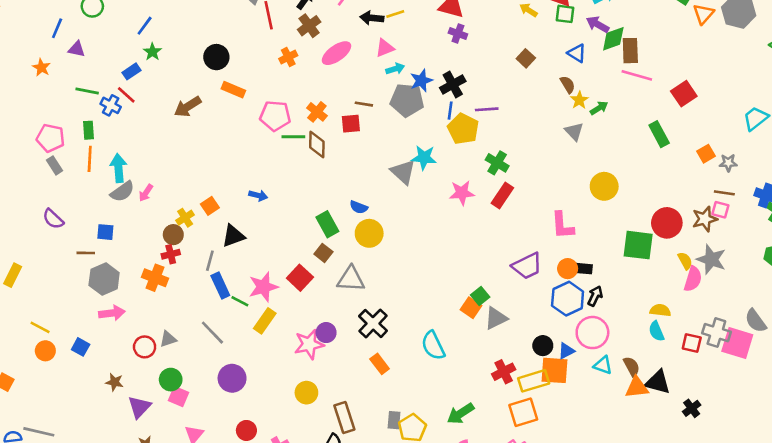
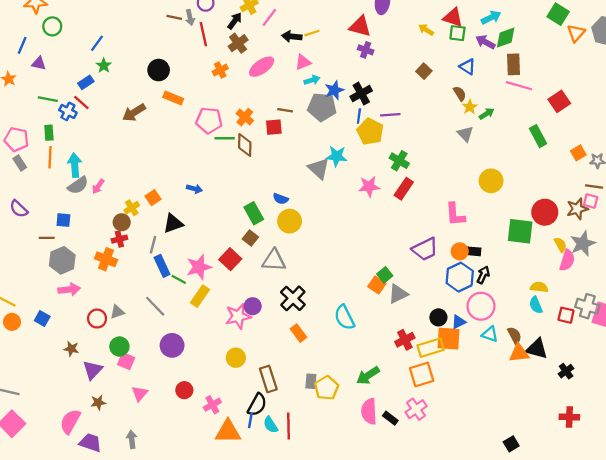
green diamond: (613, 39) -> (506, 38), moved
gray star: (711, 259) -> (583, 244), turned 30

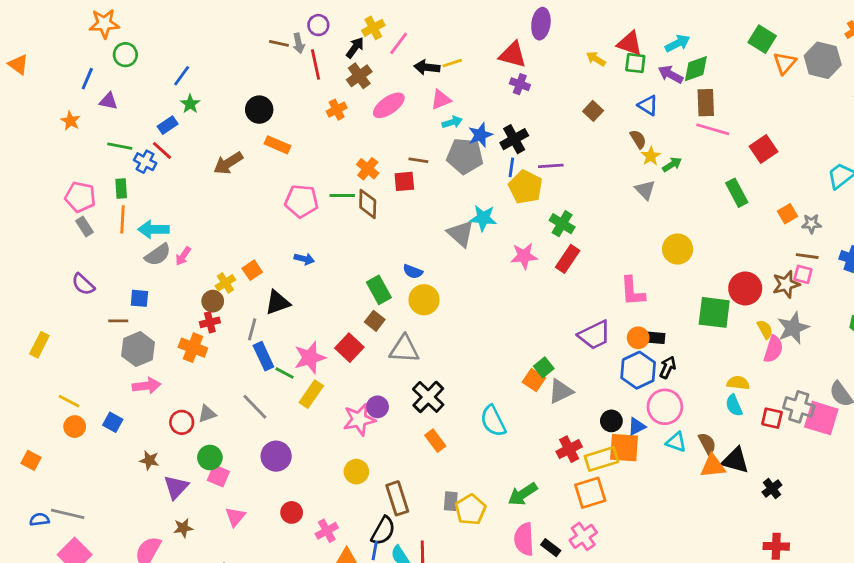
pink pentagon: (209, 120) -> (301, 201), moved
cyan arrow: (75, 165) -> (154, 229), turned -85

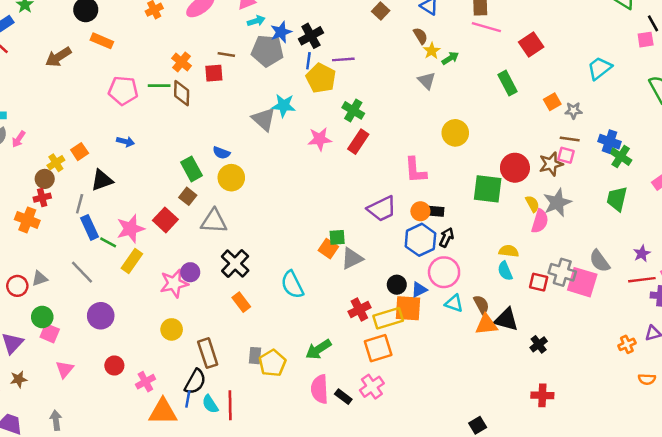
green square: (544, 367) -> (337, 237), turned 35

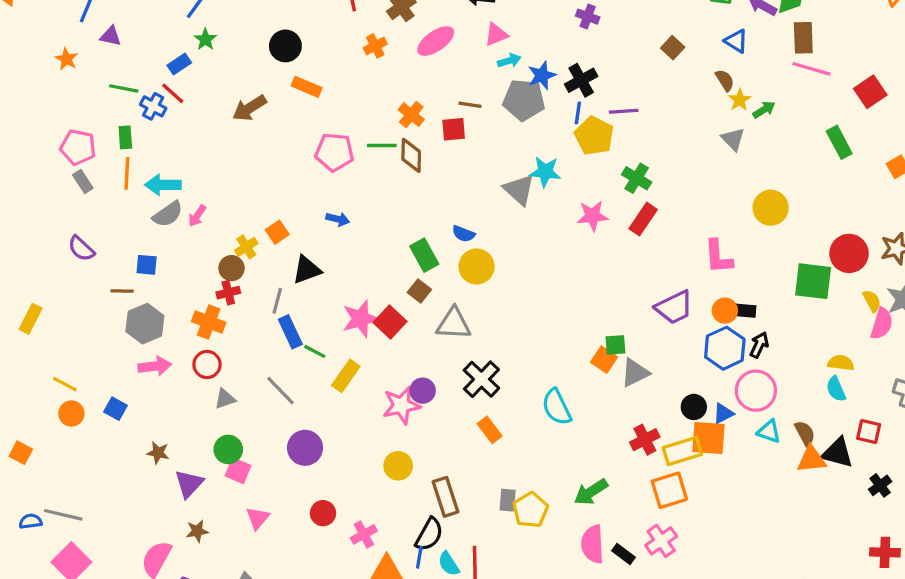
pink star: (131, 229) -> (361, 319), moved
red square: (539, 282) -> (869, 431), moved
red circle: (17, 286) -> (207, 364), moved

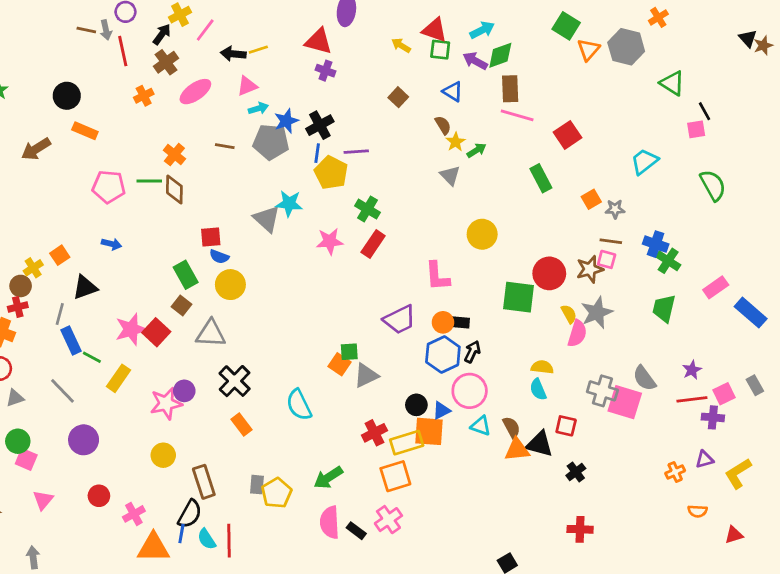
red square: (454, 129) -> (211, 237), moved

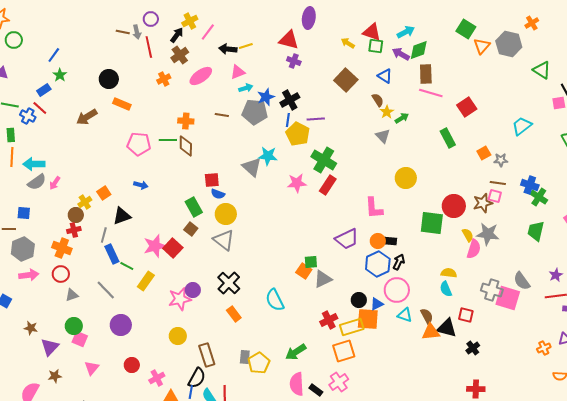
brown square: (398, 97) -> (346, 80), size x1.6
orange cross: (174, 155) -> (186, 121), turned -35
green cross: (367, 209) -> (324, 160), size x1.4
gray star: (597, 313) -> (488, 234), turned 30
gray triangle: (211, 334) -> (224, 240), moved, turned 35

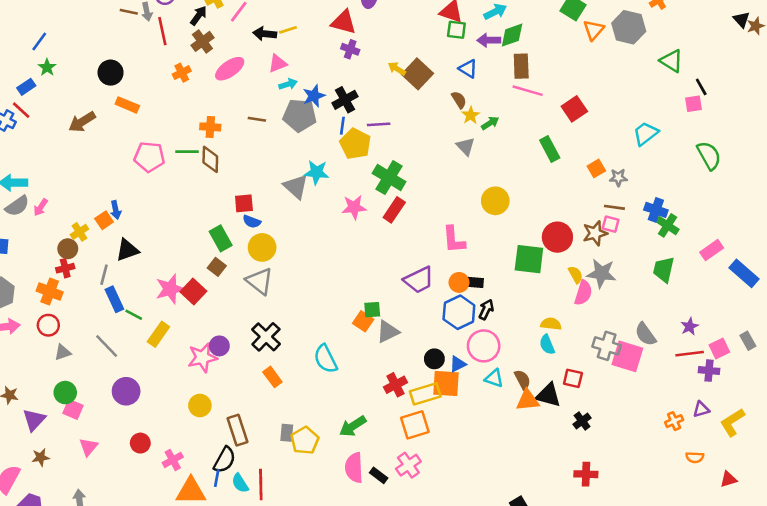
yellow arrow: (348, 43) -> (397, 69), moved
purple arrow: (401, 54) -> (489, 40), turned -30
blue arrow: (141, 185) -> (116, 210), moved, turned 64

